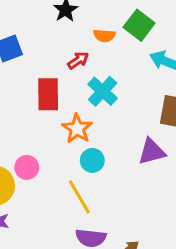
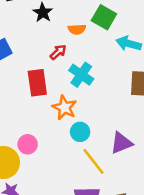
purple triangle: (152, 152) -> (121, 143), moved
yellow line: (79, 197) -> (93, 161), moved

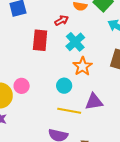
orange star: (64, 108) -> (82, 66), moved
yellow line: (93, 161) -> (69, 111), turned -55

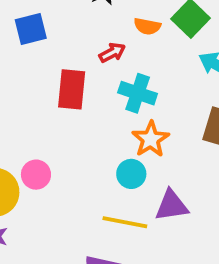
cyan cross: (75, 42) -> (138, 93), turned -30
cyan circle: (64, 86) -> (131, 174), moved

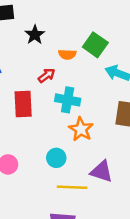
cyan circle: (131, 174) -> (56, 158), moved
purple triangle: (171, 206) -> (102, 171), turned 35

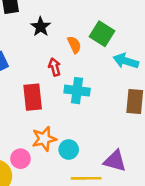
orange semicircle: (67, 54) -> (74, 45), turned -114
red arrow: (47, 75) -> (55, 67), turned -66
orange star: (81, 129) -> (44, 139), moved, turned 30

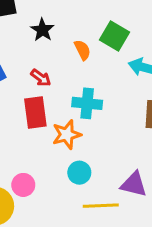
red arrow: (55, 67) -> (41, 78), moved, turned 144
orange star: (44, 139) -> (67, 135), moved

